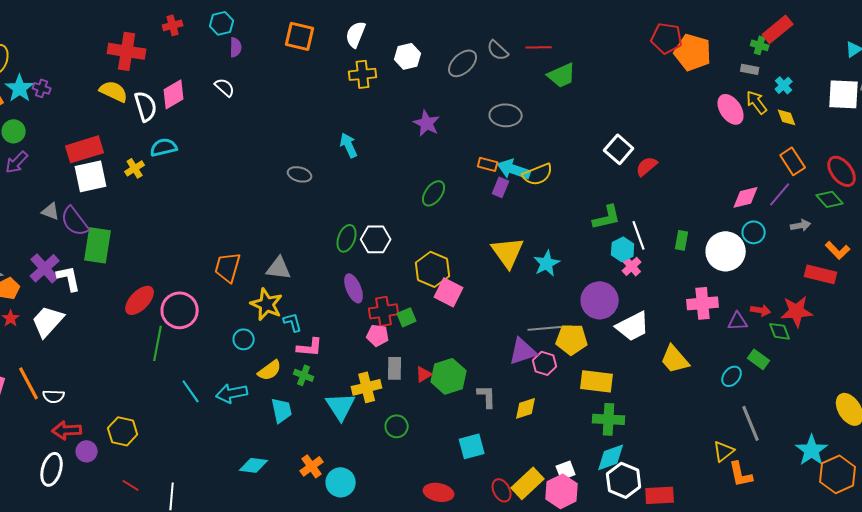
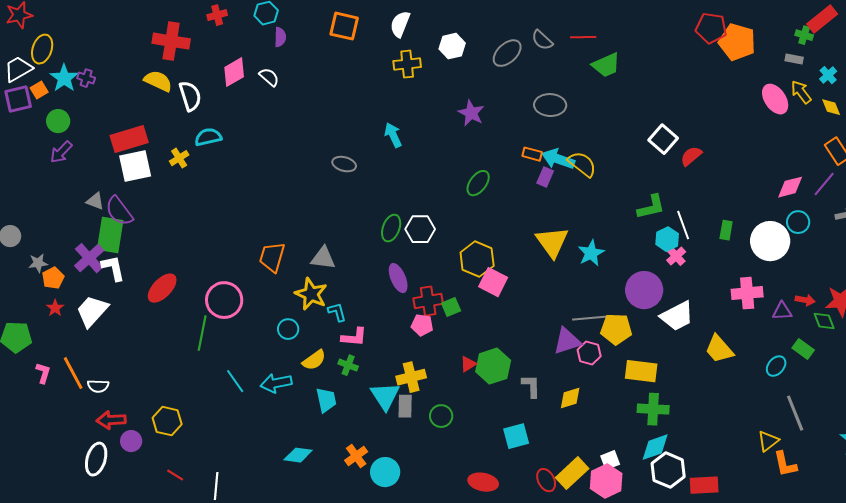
pink diamond: (174, 94) -> (234, 72), moved
yellow semicircle: (538, 174) -> (582, 164), turned -120
green rectangle: (98, 245) -> (110, 235), moved
red ellipse: (140, 300) -> (162, 288), moved
gray rectangle: (395, 368) -> (405, 406), moved

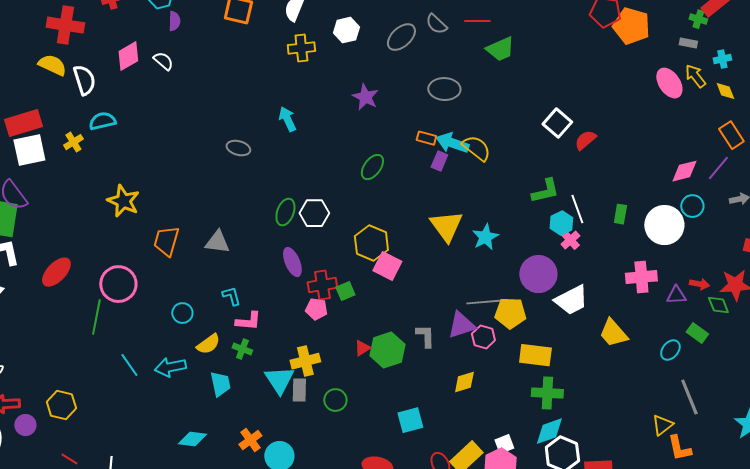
cyan cross: (828, 75) -> (722, 59), turned 30
yellow star: (311, 294) -> (123, 201), moved
gray L-shape: (531, 386) -> (425, 336), moved

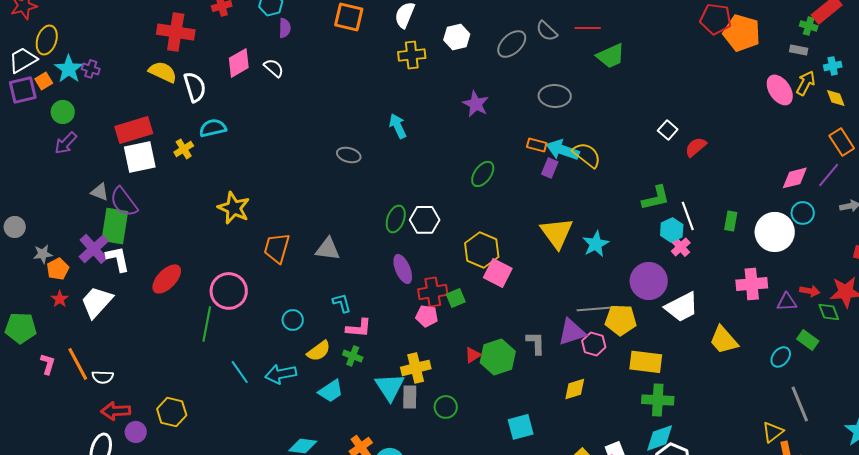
yellow arrow: (695, 76) -> (806, 83), turned 65
white square: (557, 123) -> (668, 130), size x0.7
cyan trapezoid: (220, 384) -> (331, 391), turned 68

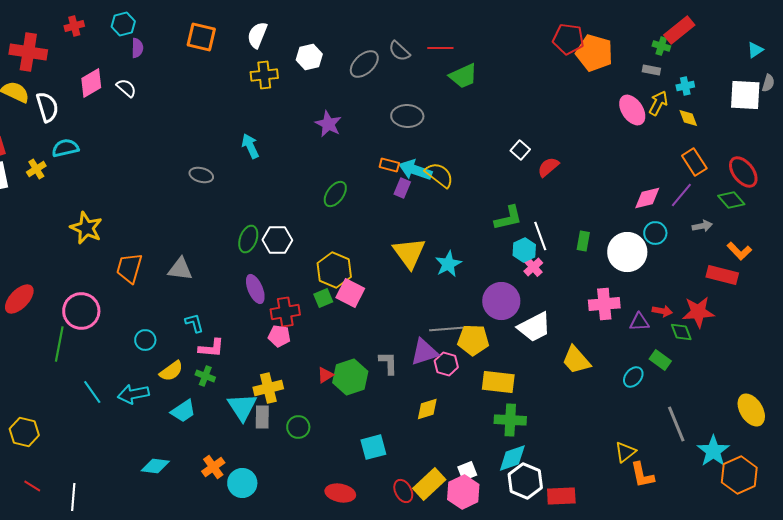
green square: (456, 298) -> (323, 298), moved
gray line: (800, 404) -> (676, 424), moved

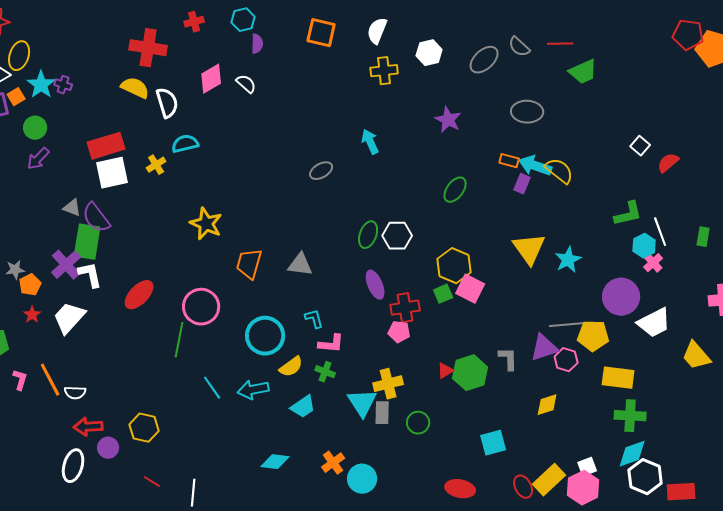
gray ellipse: (201, 175) -> (321, 171), turned -45
cyan circle: (145, 340) -> (265, 336), size x1.8

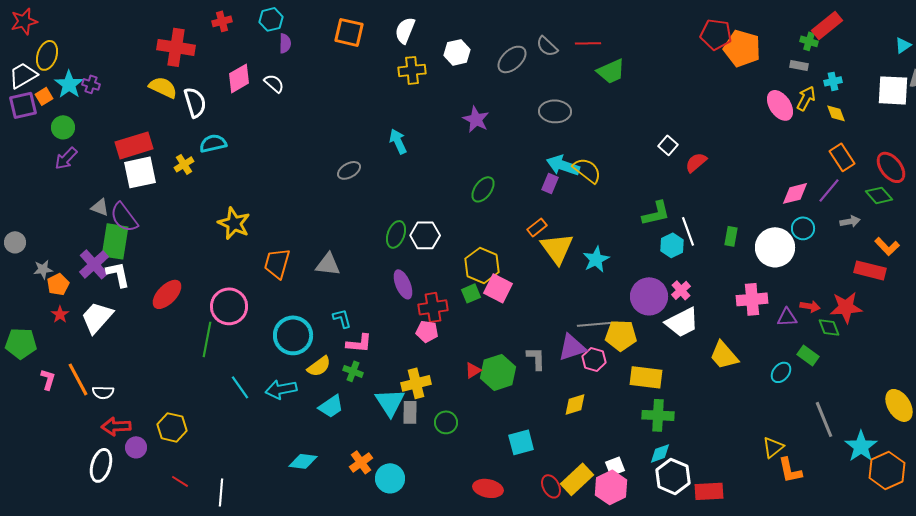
orange rectangle: (509, 161) -> (537, 227), moved, turned -54
pink cross: (653, 263) -> (681, 290), moved
cyan diamond: (632, 454) -> (660, 453), size x0.7

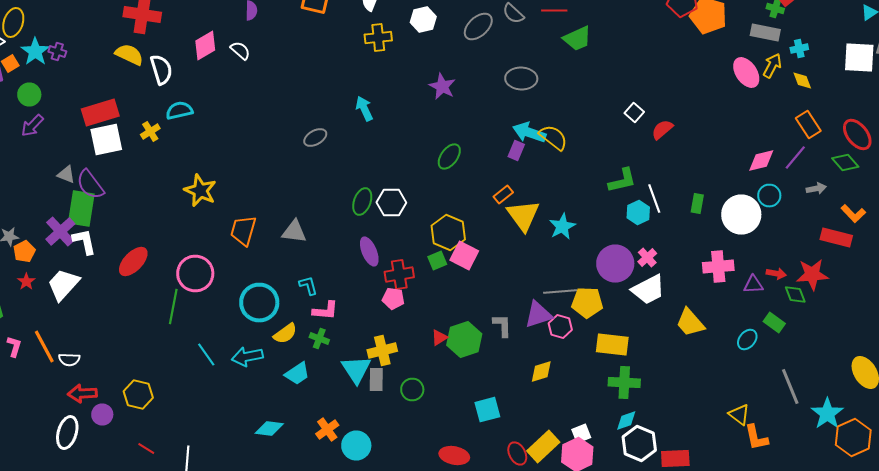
gray rectangle: (799, 65) -> (765, 32), size x1.6
yellow triangle: (773, 447) -> (739, 414), turned -45

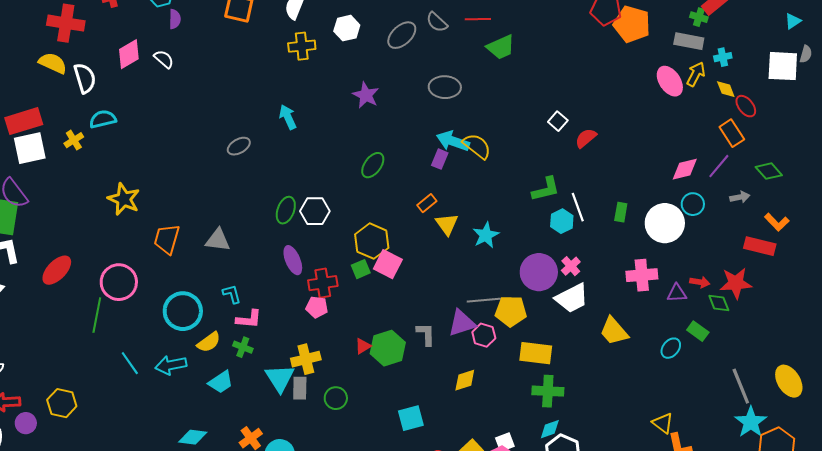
red ellipse: (857, 134) -> (746, 106), moved, size x0.7
yellow triangle: (523, 216) -> (447, 224), size x0.7
gray line: (790, 386) -> (741, 386), moved

